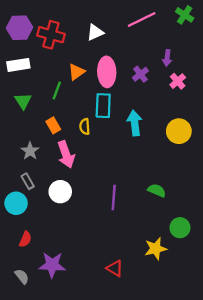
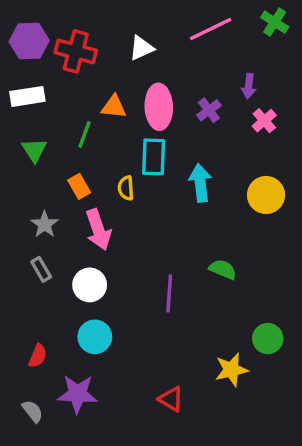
orange triangle: (77, 72) -> (114, 107), turned 42
green semicircle: (157, 190) -> (223, 269), moved
cyan circle: (16, 203) -> (95, 337), moved

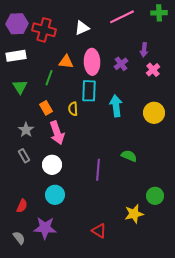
green cross: (275, 22) -> (159, 13), turned -35

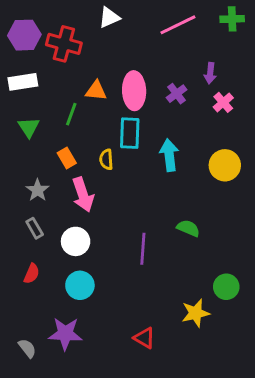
white triangle: (82, 28) -> (109, 18), moved
red semicircle: (22, 206) -> (32, 274), moved

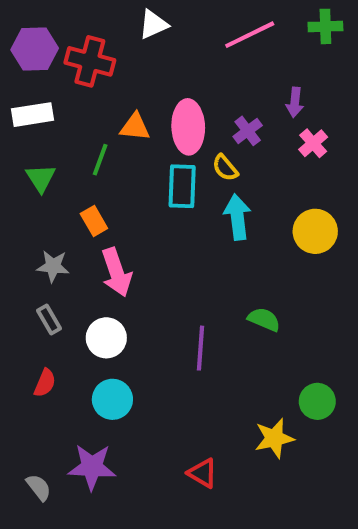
yellow semicircle: (106, 159) -> (225, 168), moved, turned -36
gray star: (38, 190) -> (53, 266), turned -30

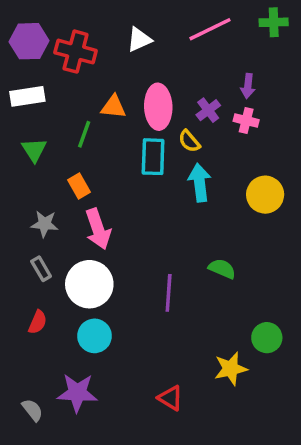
white triangle: (153, 24) -> (139, 40), moved
pink cross: (313, 143) -> (246, 120), moved, turned -35
white circle: (106, 338) -> (89, 284), size x1.4

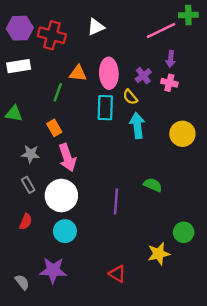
pink line: (210, 29) -> (161, 31), moved
green triangle: (34, 150) -> (14, 114), moved, turned -48

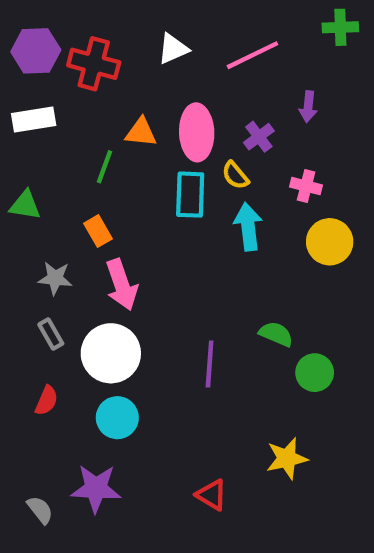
pink line: (161, 31) -> (252, 55), moved
pink cross: (169, 83) -> (306, 186), moved
green circle: (184, 232) -> (315, 373), moved

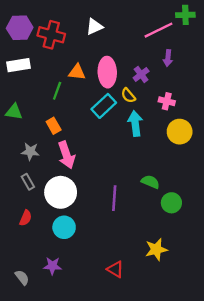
pink line: (252, 55) -> (159, 30), moved
cyan rectangle: (190, 195) -> (104, 106), turned 45
purple star: (96, 488) -> (52, 266), size x0.7

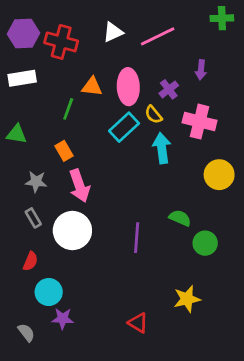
pink line: (159, 30) -> (158, 36), moved
pink cross: (167, 101) -> (200, 122), size x1.6
yellow circle: (180, 132) -> (219, 175), moved
cyan circle: (64, 227) -> (49, 292), moved

